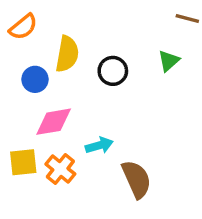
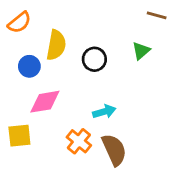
cyan arrow: (99, 145) -> (104, 112), moved
orange cross: (60, 169) -> (79, 141), moved

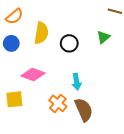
blue circle: (29, 66) -> (11, 43), moved
pink diamond: (45, 102) -> (33, 74), turned 30
cyan arrow: (104, 112) -> (76, 82), turned 98

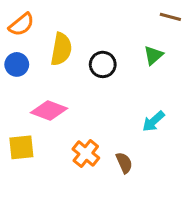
cyan arrow: (76, 82) -> (153, 121), moved, turned 56
brown semicircle: (84, 110) -> (124, 163), size x0.6

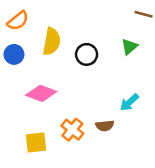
yellow square: (21, 147) -> (36, 143), moved
brown semicircle: (124, 163) -> (105, 126), moved, turned 108

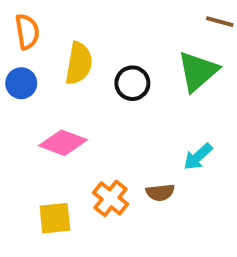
orange semicircle: (18, 21) -> (27, 32), turned -60
green triangle: (129, 47) -> (198, 71), size x1.6

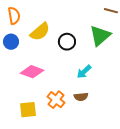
yellow semicircle: (79, 63) -> (40, 32), turned 40
cyan arrow: (198, 157) -> (84, 72), moved

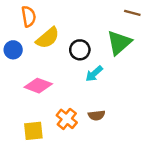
orange semicircle: (14, 16) -> (29, 16), moved
cyan arrow: (84, 72) -> (94, 74), moved

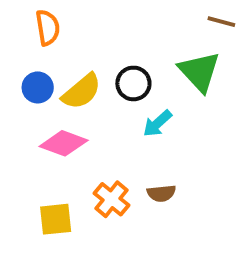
yellow semicircle: (48, 38) -> (82, 91), moved
green triangle: (119, 43) -> (199, 71), turned -32
blue circle: (13, 50) -> (38, 87), moved

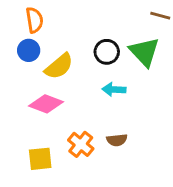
black circle: (133, 83) -> (107, 52), moved
blue circle: (38, 87) -> (29, 50), moved
cyan arrow: (157, 123) -> (114, 89), turned 45

